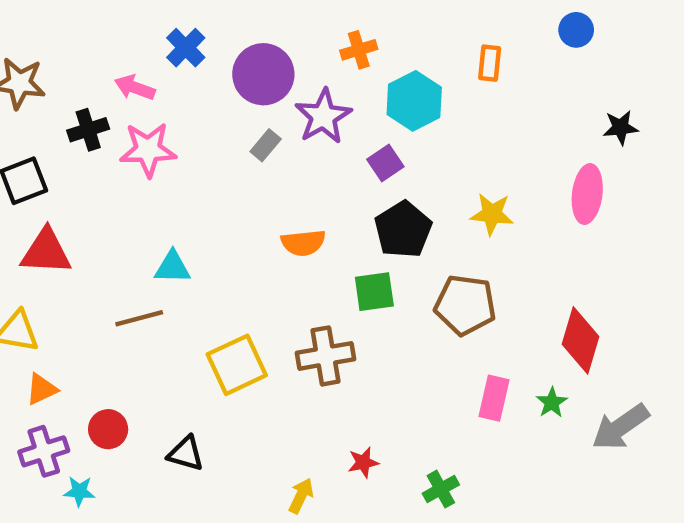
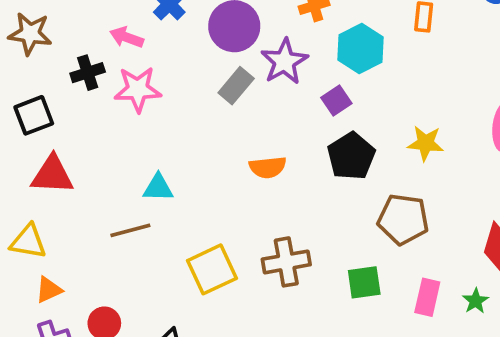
gray rectangle: (266, 145) -> (236, 86), size x1.4
green square: (374, 292) -> (364, 282), moved

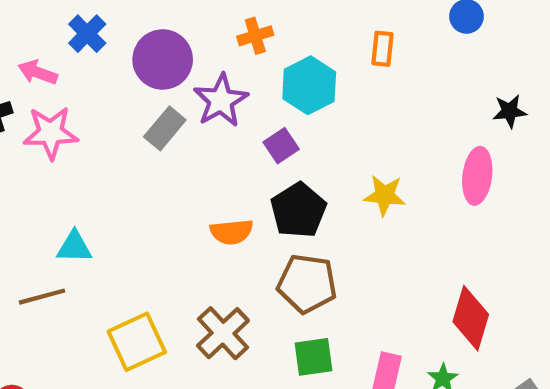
orange semicircle: (268, 167) -> (232, 232), moved
brown pentagon: (403, 219) -> (307, 284), moved
brown cross: (286, 262) -> (223, 333), turned -33

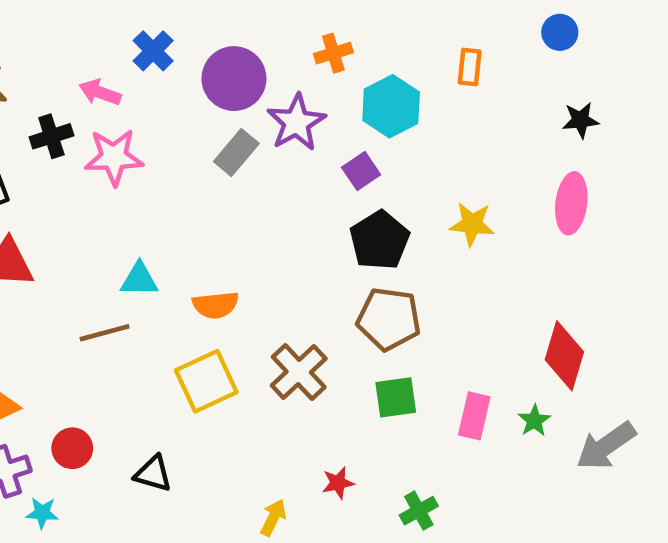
black star: (510, 111) -> (581, 120), moved
orange semicircle: (232, 232) -> (215, 305), moved

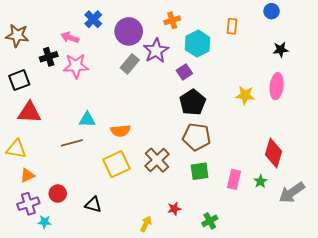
yellow star: (472, 224) -> (245, 95), moved

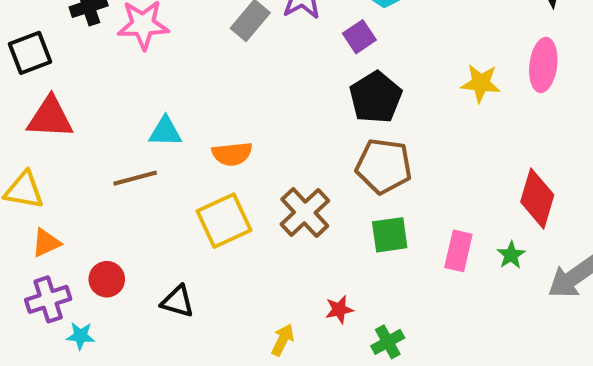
green cross: (210, 221) -> (388, 342), moved

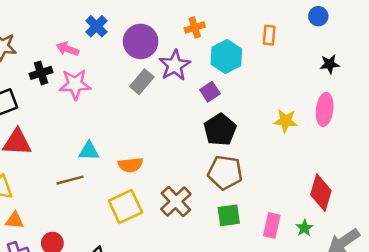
orange triangle: (46, 243) -> (15, 220), turned 30

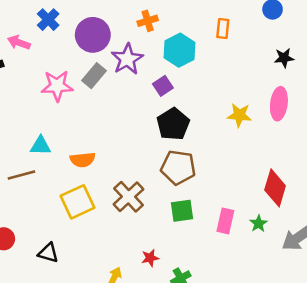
pink star: (75, 84) -> (57, 86), moved

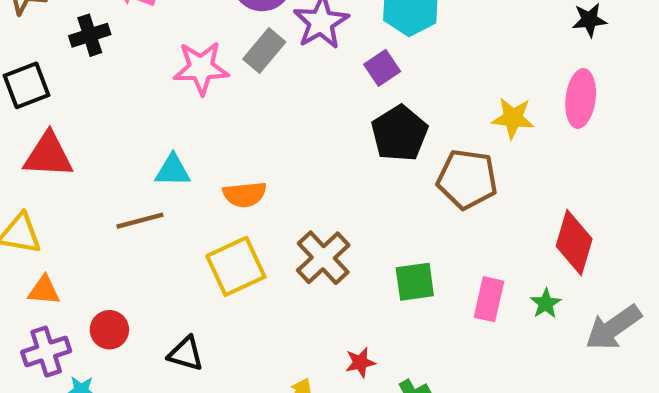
brown pentagon: (178, 167) -> (467, 179), moved

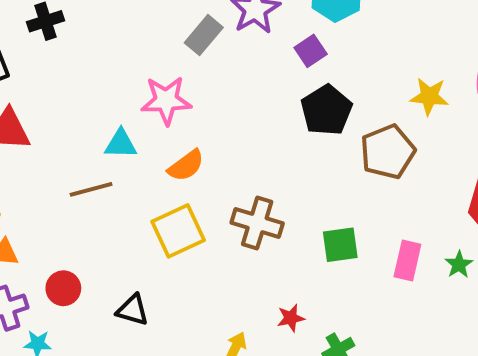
pink star: (201, 68) -> (166, 100), moved
brown pentagon: (467, 179) -> (388, 152), turned -30
orange semicircle: (245, 194) -> (186, 166), turned -30
brown cross: (323, 258) -> (257, 223), turned -30

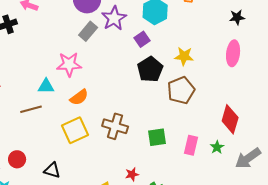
yellow star: (429, 96) -> (184, 56), moved

